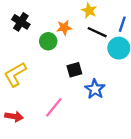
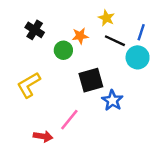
black square: (74, 70) -> (91, 80), size x1.5
red arrow: (14, 116) -> (43, 136), moved

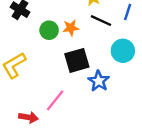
orange star: (80, 36) -> (71, 28), moved
cyan circle: (138, 57) -> (123, 51), moved

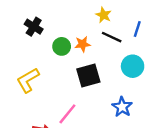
blue star: (99, 81) -> (122, 107), moved

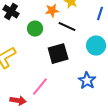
black line: (112, 37) -> (67, 27), moved
orange star: (83, 44) -> (52, 11), moved

